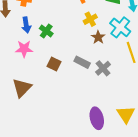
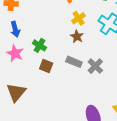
green cross: (46, 31) -> (40, 45), moved
brown star: (98, 37) -> (77, 36), moved
pink star: (24, 49) -> (15, 53), turned 30

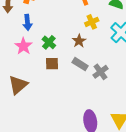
brown star: (77, 36) -> (79, 41), moved
brown square: (46, 66) -> (52, 64), turned -32

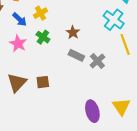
blue arrow: (27, 22) -> (20, 20), turned -35
yellow cross: (92, 22) -> (40, 13), moved
brown square: (52, 64) -> (43, 82), moved

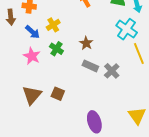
brown square: (43, 82) -> (58, 94), turned 32
purple ellipse: (92, 111) -> (94, 122), moved

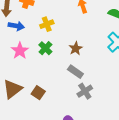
blue arrow: (33, 32) -> (16, 26), moved, turned -42
gray cross: (112, 71) -> (85, 91), moved

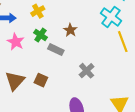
gray rectangle: (75, 72) -> (56, 50), moved

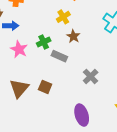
yellow cross: (38, 11) -> (63, 17), moved
green cross: (40, 35) -> (44, 42), turned 32

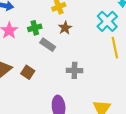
gray cross: (91, 76) -> (74, 70), turned 35

